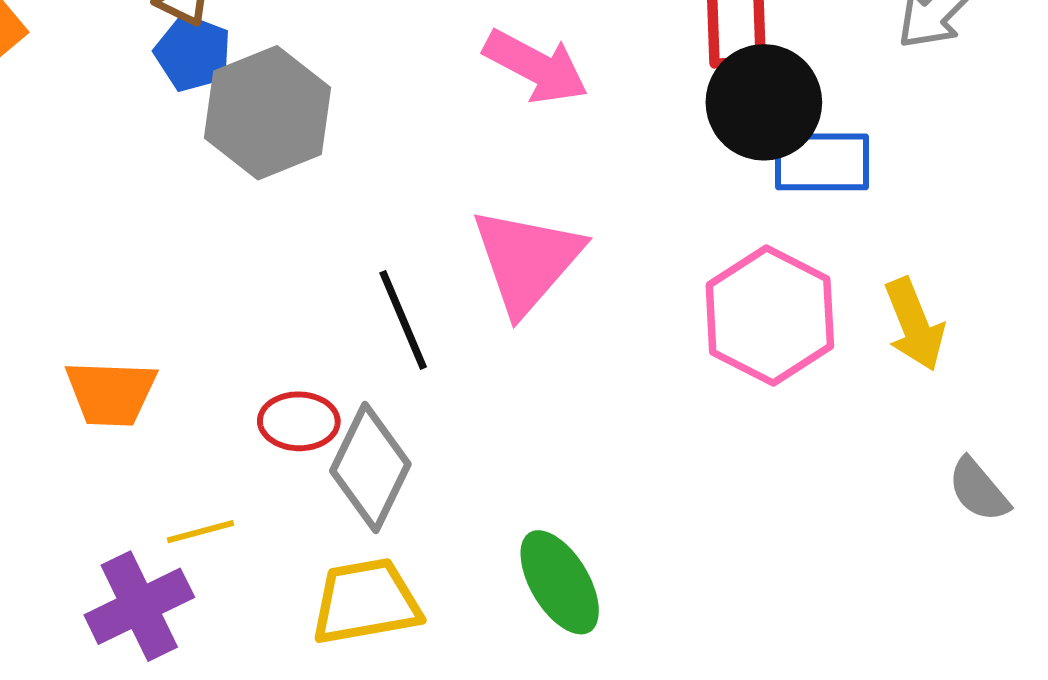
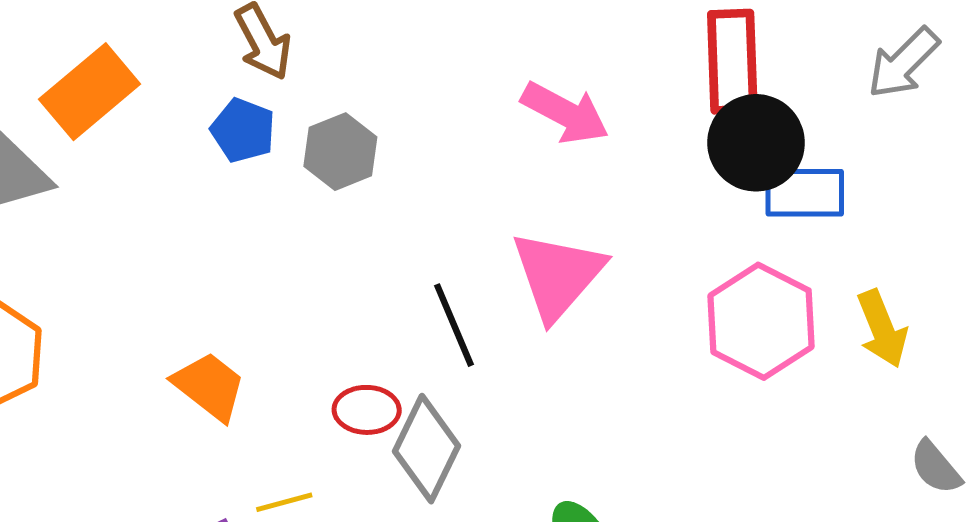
blue pentagon: (193, 53) -> (243, 130), moved
gray hexagon: (267, 113) -> (340, 152), size x0.7
orange trapezoid: (111, 393) -> (209, 386), turned -144

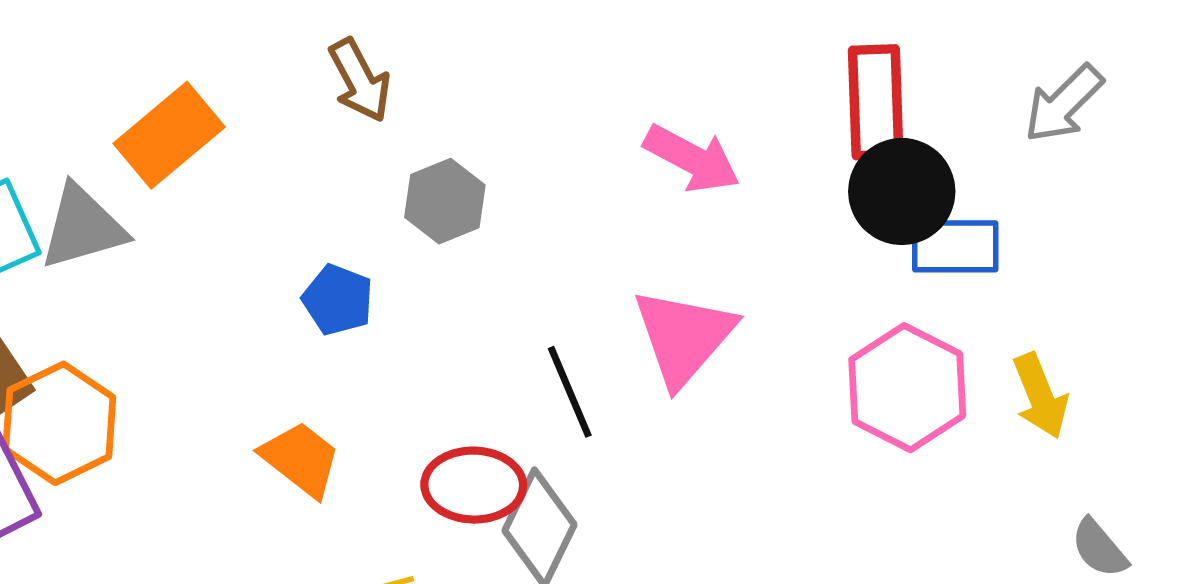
blue pentagon: (243, 130) -> (338, 300), moved
red ellipse: (367, 410) -> (474, 485), size x1.4

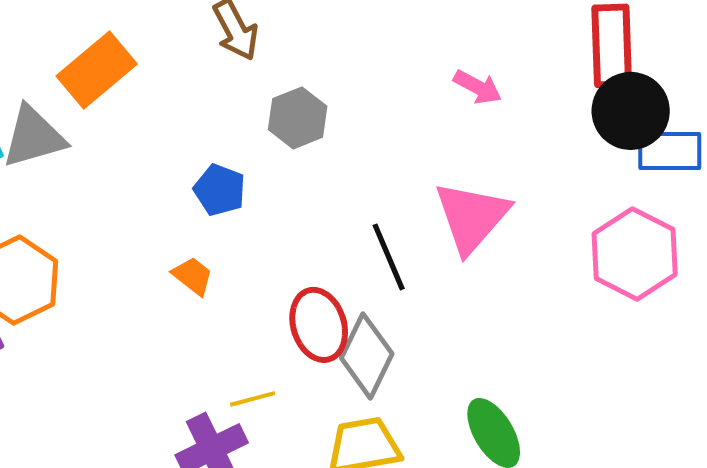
pink arrow: (692, 159) -> (478, 87), size x0.7
orange trapezoid: (301, 459) -> (193, 276), moved, size x0.7
red ellipse: (474, 485) -> (319, 325), turned 72

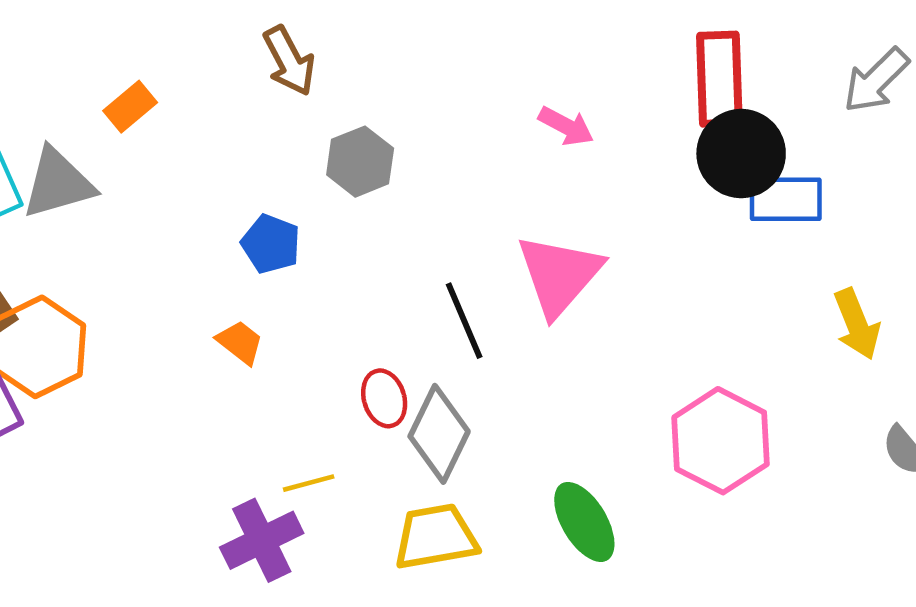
orange rectangle: (97, 70) -> (130, 107), size x0.6
pink hexagon: (635, 254) -> (721, 441), moved
red ellipse: (319, 325) -> (384, 398), size x0.7

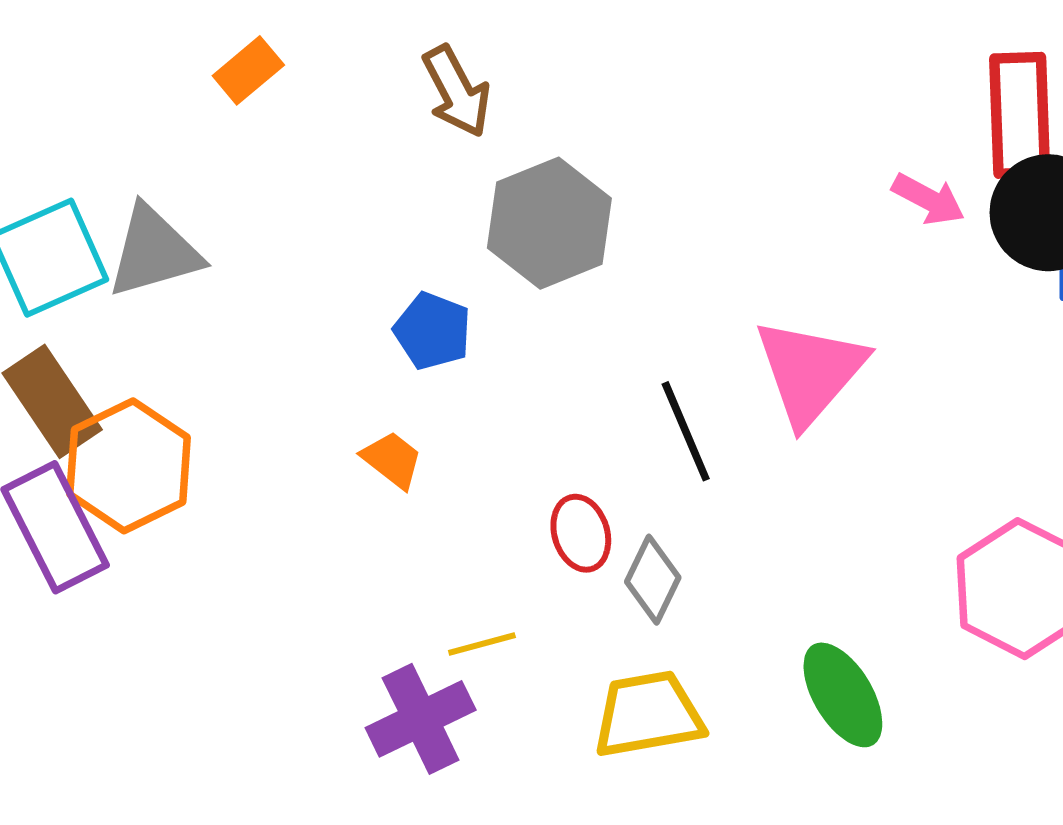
orange rectangle: (130, 107) -> (248, 70), moved
pink arrow: (566, 126) -> (928, 199), moved
gray hexagon: (360, 162) -> (549, 223), size x1.4
gray diamond: (439, 434) -> (653, 580), size x0.7

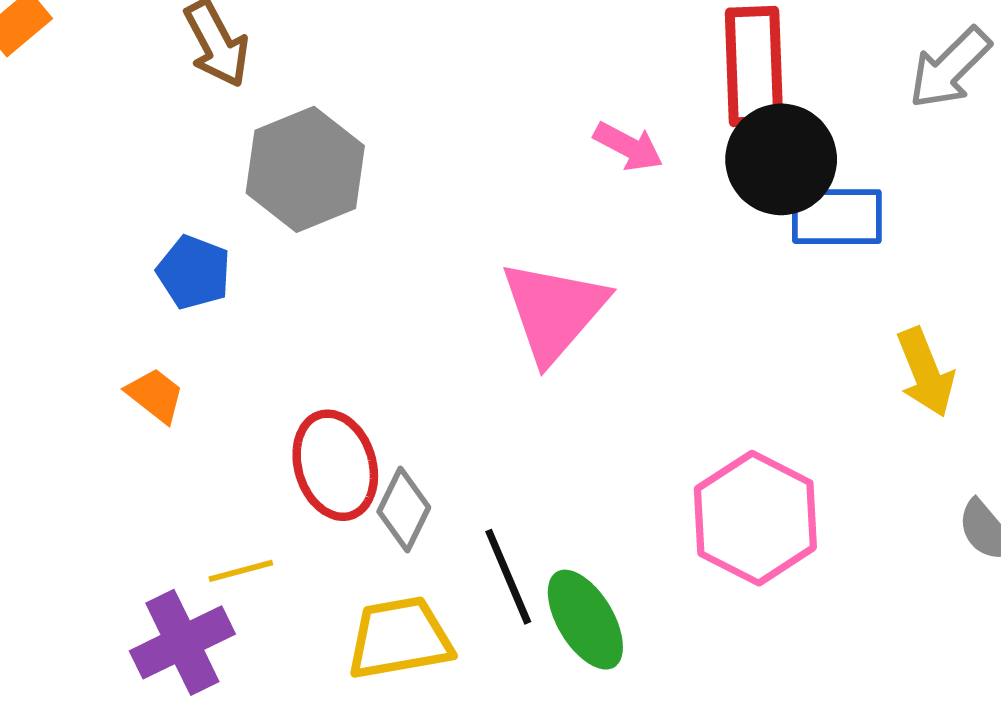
pink arrow: (928, 199) -> (628, 147), moved
black line: (686, 431) -> (508, 577), moved
red ellipse: (581, 533) -> (335, 465), size x1.5

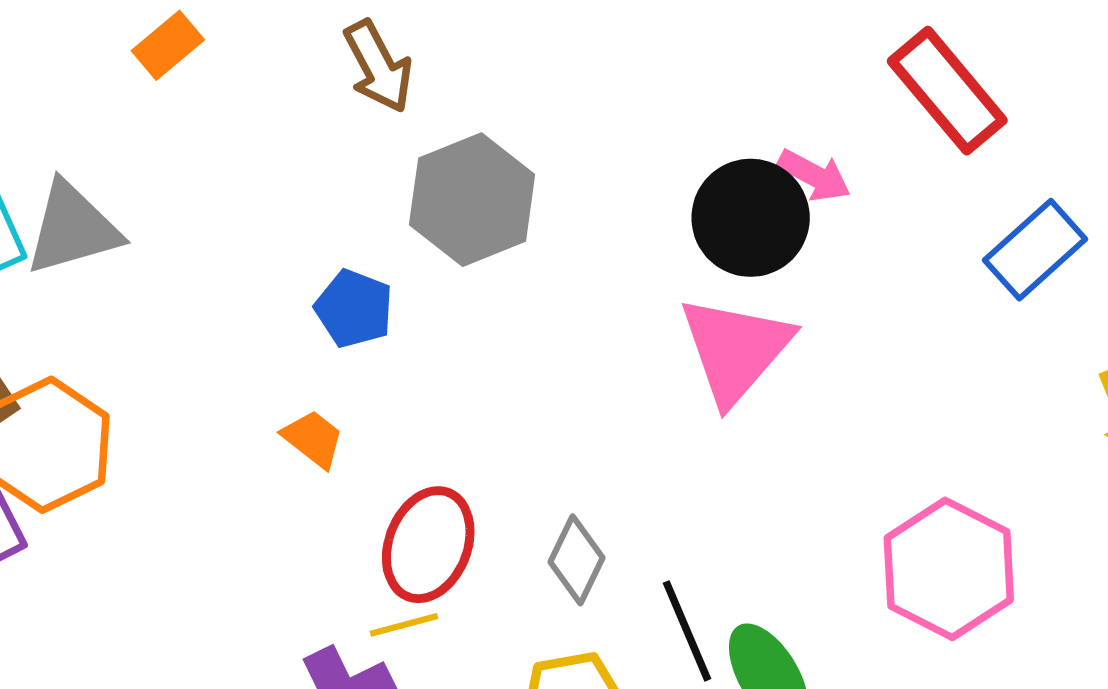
red rectangle: (754, 66) -> (947, 91), turned -38
black circle: (781, 159) -> (751, 218), moved
blue rectangle: (837, 217) -> (1035, 250), turned -42
red ellipse: (335, 465) -> (428, 545), moved, turned 38

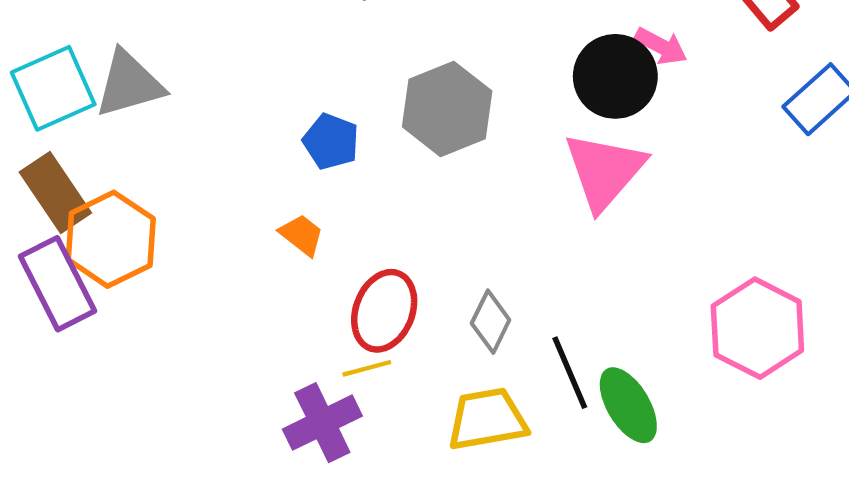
gray hexagon: (472, 200) -> (447, 109), moved

